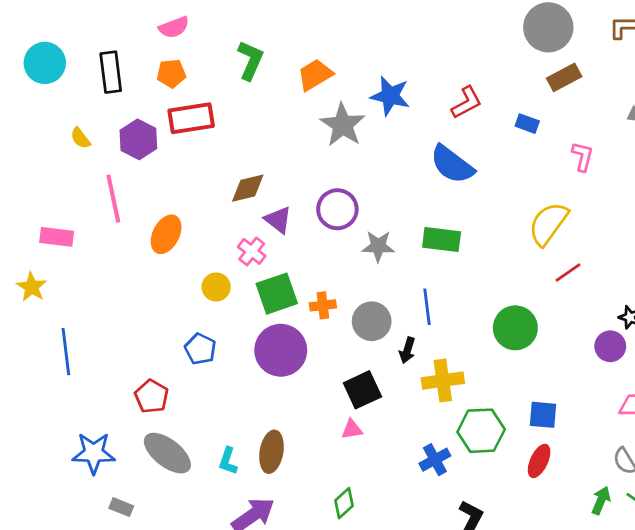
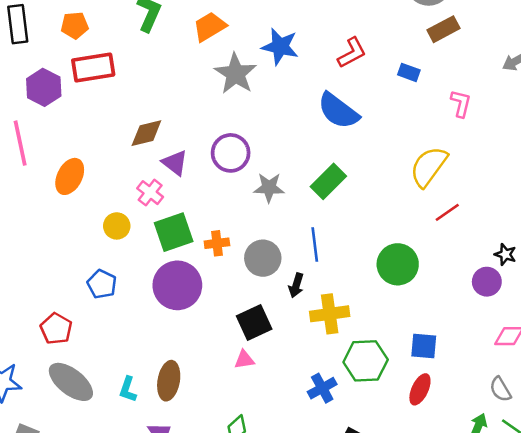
green rectangle: (442, 240) -> (328, 181), turned -52

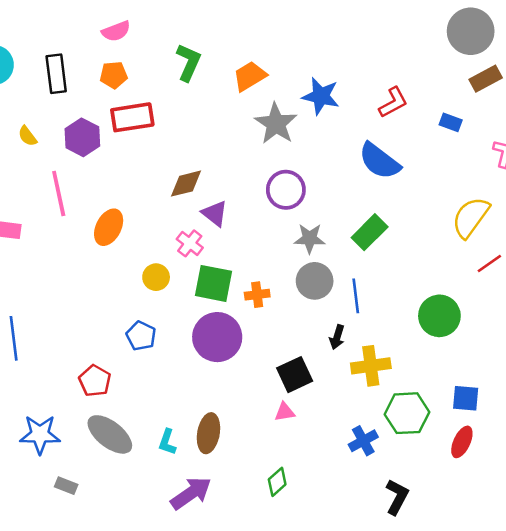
purple circle: (231, 153) -> (286, 190), moved
green square: (174, 232) -> (213, 283), turned 30
gray circle: (263, 258) -> (315, 281), moved

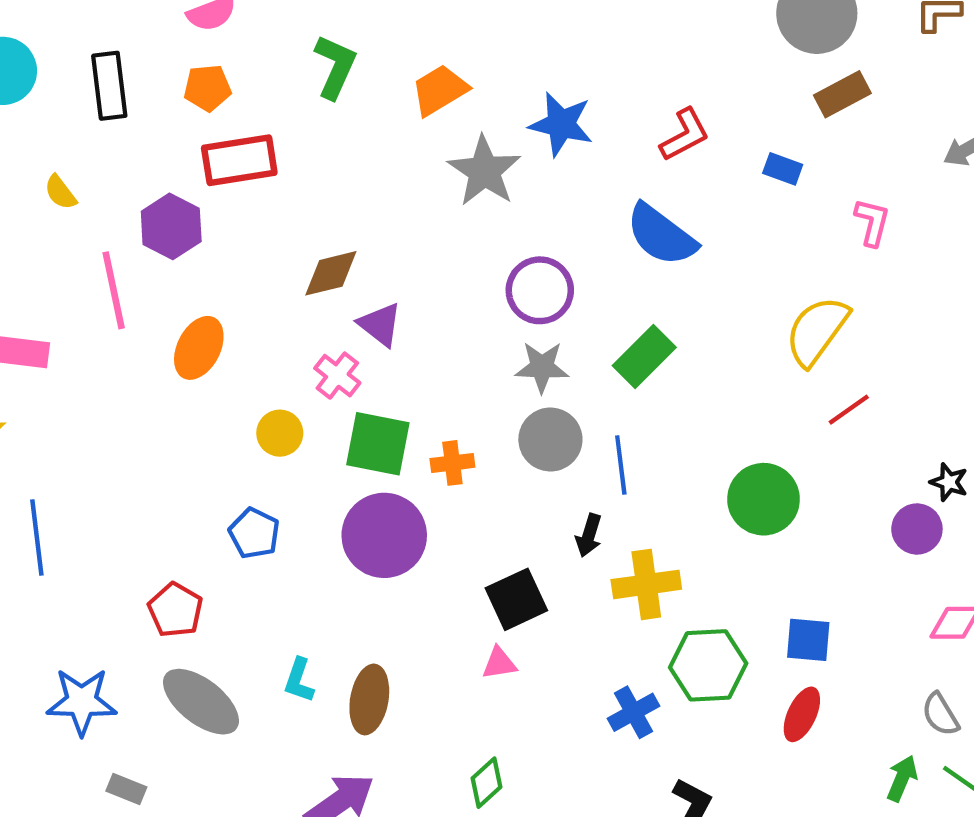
purple hexagon: (82, 137) -> (171, 226), moved
purple circle: (286, 190) -> (540, 290), moved
cyan L-shape: (167, 442) -> (299, 680), moved

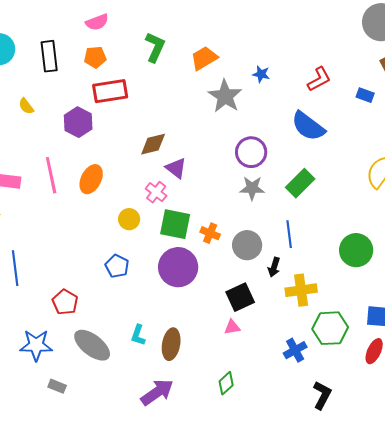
blue star: (561, 124) -> (261, 74), size x0.6
pink line: (114, 290) -> (51, 175), moved
gray circle: (550, 440) -> (247, 245), moved
orange cross: (452, 463) -> (210, 233), turned 30
red pentagon: (175, 610) -> (65, 302), moved

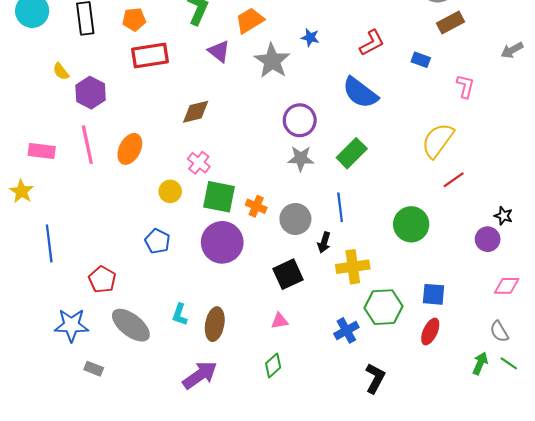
purple hexagon: (78, 122) -> (91, 93), moved
purple triangle: (176, 168) -> (219, 51), moved
pink triangle: (232, 327) -> (280, 321), moved

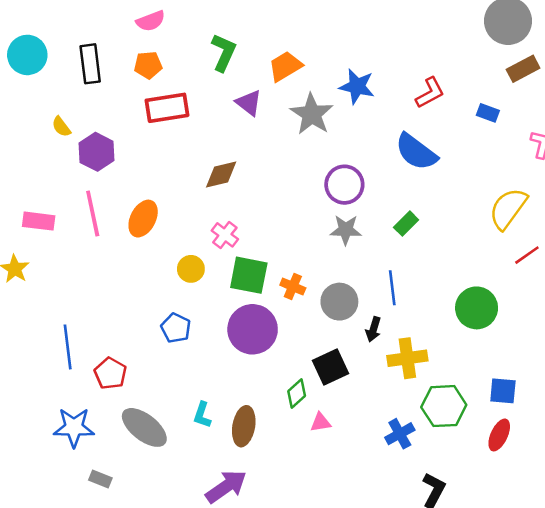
blue star: (310, 37) -> (357, 86), size x1.6
green rectangle: (352, 153) -> (406, 224), size x0.7
blue line: (49, 243) -> (68, 347), moved
green diamond: (273, 365) -> (297, 393), moved

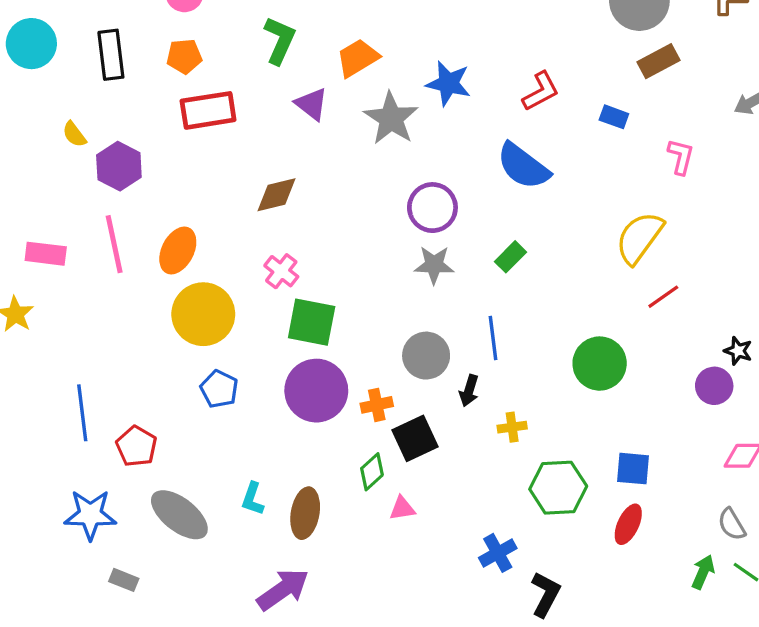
yellow circle: (191, 269) -> (203, 314), moved, size x1.8
orange cross: (293, 287) -> (377, 405), moved, turned -35
yellow cross: (407, 358) -> (512, 427), size x0.6
blue cross: (400, 434) -> (498, 553), moved

